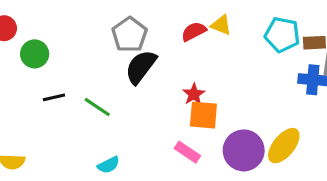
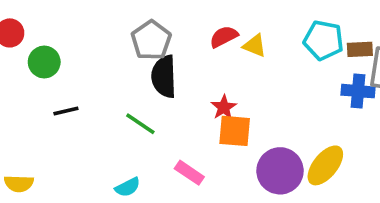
yellow triangle: (221, 25) -> (255, 46), moved
black semicircle: (141, 67) -> (164, 77), turned -39
green line: (97, 107) -> (140, 124), moved
pink rectangle: (187, 152) -> (189, 173), moved

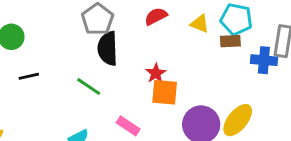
yellow triangle: (255, 46) -> (200, 24), moved
brown rectangle: (360, 49) -> (230, 41), moved

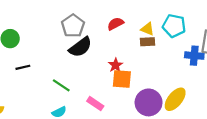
brown rectangle: (230, 41) -> (147, 42), moved
black semicircle: (108, 48) -> (80, 47), turned -125
green line: (89, 86) -> (61, 85), moved

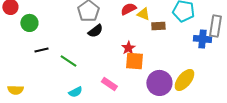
yellow triangle: (147, 29) -> (143, 14), moved
black semicircle: (80, 47) -> (95, 31), size x0.7
green line: (61, 85) -> (68, 61), moved

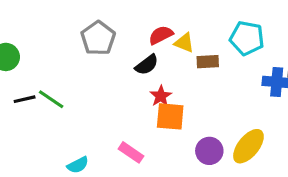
black semicircle: (95, 31) -> (147, 65), moved
green line: (68, 61) -> (51, 99), moved
purple circle: (159, 83) -> (209, 151), size x0.7

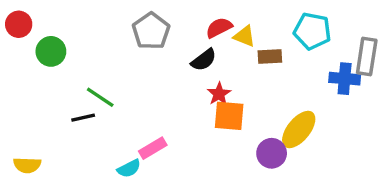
black line: (25, 99) -> (83, 118), moved
yellow ellipse: (248, 146) -> (299, 129), moved
pink rectangle: (131, 152) -> (153, 148), moved, turned -65

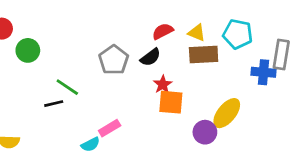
gray pentagon: (151, 31) -> (114, 60), moved
yellow triangle: (244, 36) -> (197, 33), moved
brown rectangle: (270, 57) -> (204, 55), size x1.5

